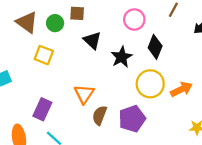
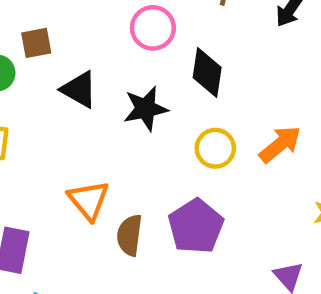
black star: (122, 57) -> (146, 109), turned 30
yellow circle: (150, 84) -> (215, 148), size x0.7

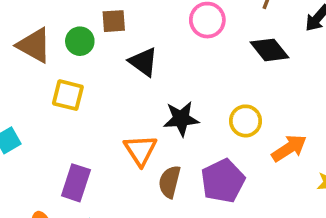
black diamond: (207, 72) -> (269, 50), moved, turned -54
black star: (146, 109) -> (181, 119), moved
orange arrow: (280, 144) -> (289, 148), moved

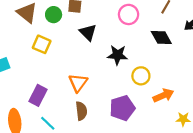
black star: (181, 119) -> (118, 55), moved
brown semicircle: (170, 182) -> (81, 111), moved, turned 150

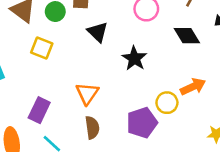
black star: (118, 55) -> (134, 58), turned 30
yellow circle: (141, 76) -> (167, 103), moved
orange arrow: (163, 95) -> (193, 87), moved

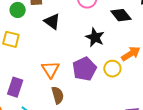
black star: (134, 58) -> (95, 37), moved
purple pentagon: (142, 123) -> (84, 69), moved

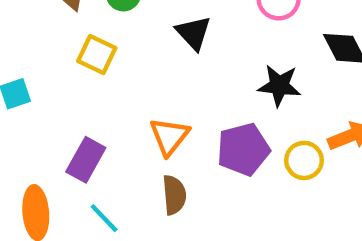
black star: (95, 37) -> (279, 86), turned -30

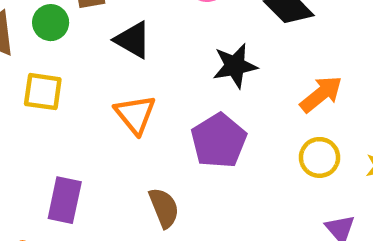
orange triangle: (169, 136) -> (135, 114), moved
yellow circle: (304, 160) -> (319, 157), moved

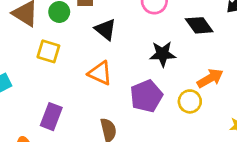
orange triangle: (135, 114) -> (100, 73), turned -35
yellow circle: (319, 157) -> (190, 101), moved

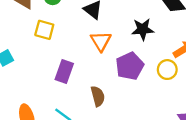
orange triangle: (100, 73) -> (101, 41), moved, turned 35
purple rectangle: (51, 117) -> (64, 71), moved

